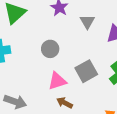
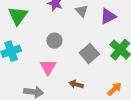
pink triangle: (57, 81) -> (48, 67), moved, turned -30

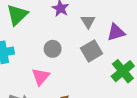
gray square: (89, 53) -> (92, 51), moved

